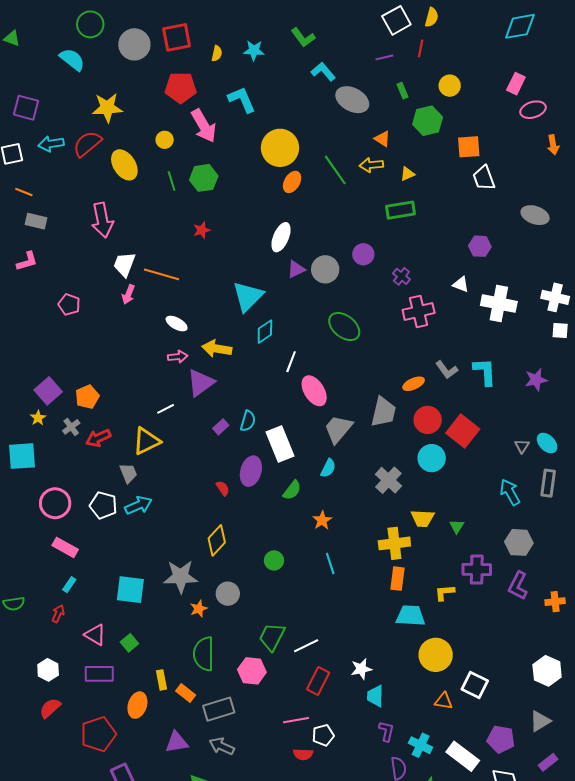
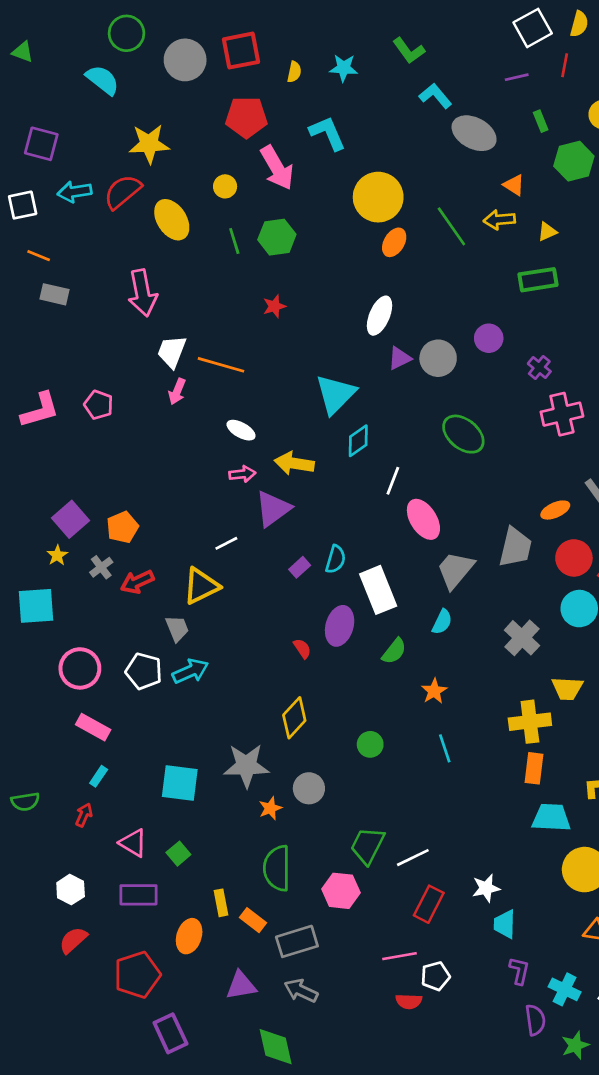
pink L-shape: (27, 261) -> (40, 410), moved, size x1.4

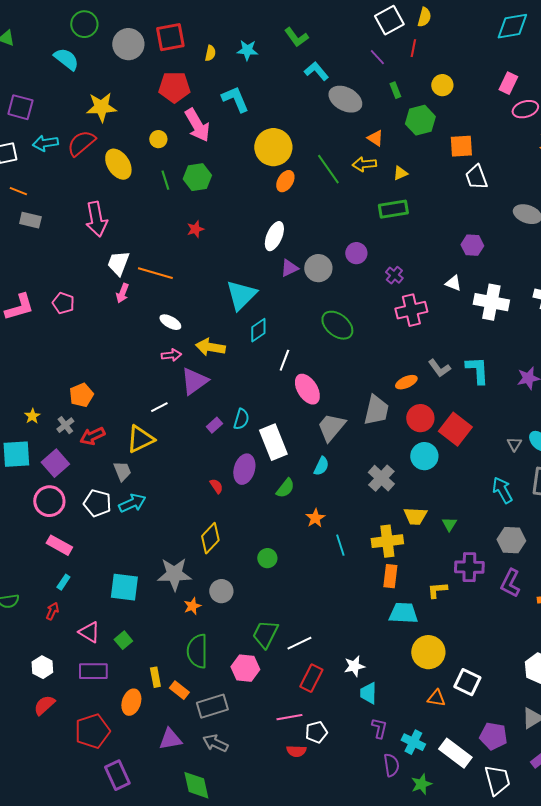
purple line: (517, 77) -> (377, 57), turned 60
purple square: (71, 519) -> (55, 463), moved
cyan line: (445, 748) -> (340, 545), moved

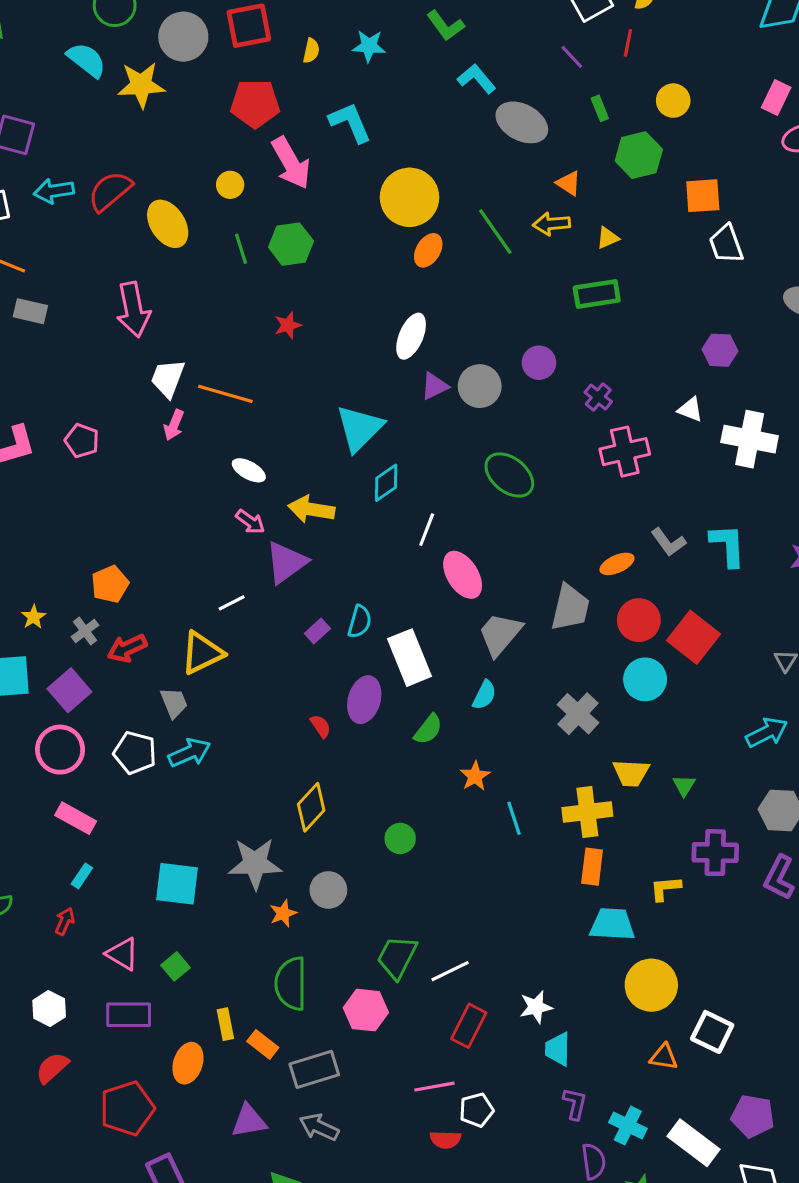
yellow star: (101, 107) -> (141, 85), moved
pink arrow: (171, 355) -> (250, 522), turned 42
cyan arrow: (502, 490) -> (767, 732), turned 92

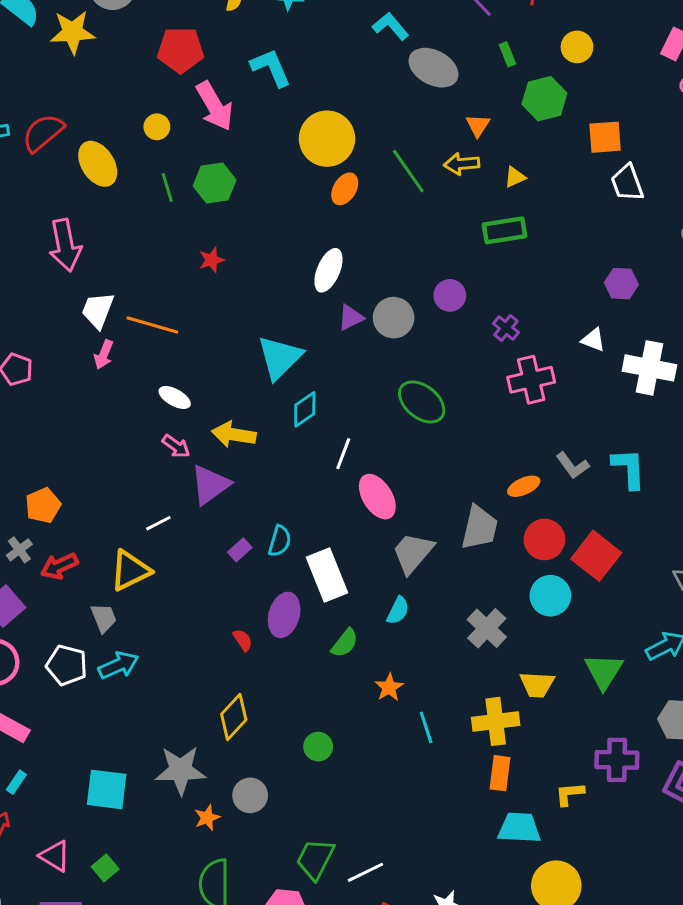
orange triangle: (569, 183) -> (478, 125), turned 30
green triangle: (684, 785) -> (604, 671), moved, size x1.8

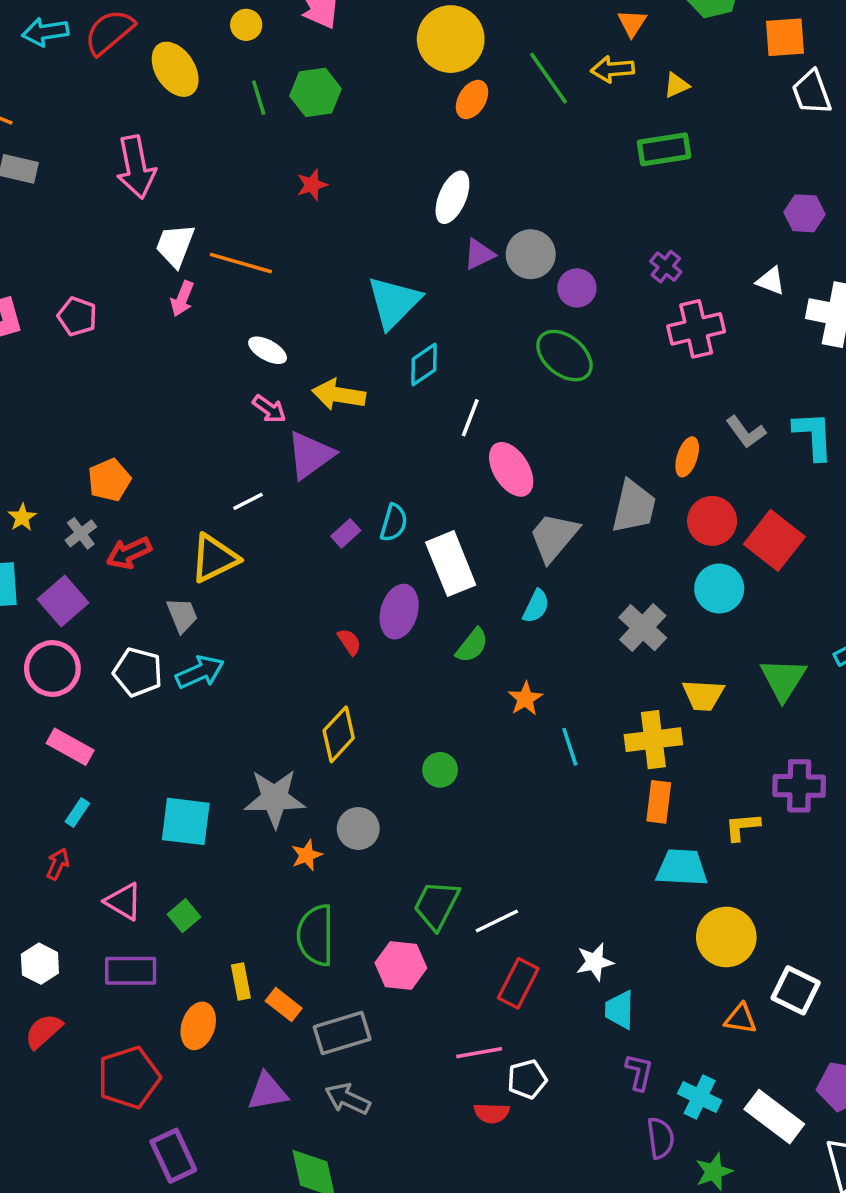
purple circle: (450, 295) -> (577, 288), moved
orange ellipse: (524, 486) -> (687, 457), turned -48

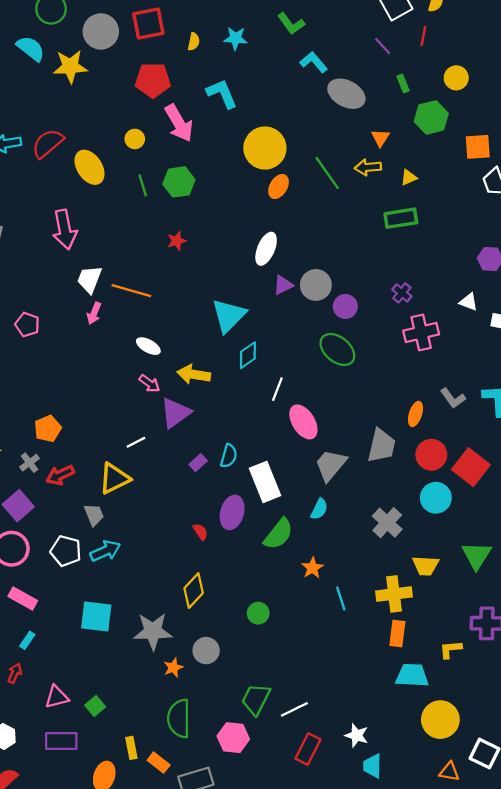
green semicircle: (472, 645) -> (279, 534), size x1.4
cyan square: (186, 821) -> (96, 617), moved
pink triangle: (124, 901) -> (57, 697), turned -45
white star: (595, 962) -> (357, 735), turned 30

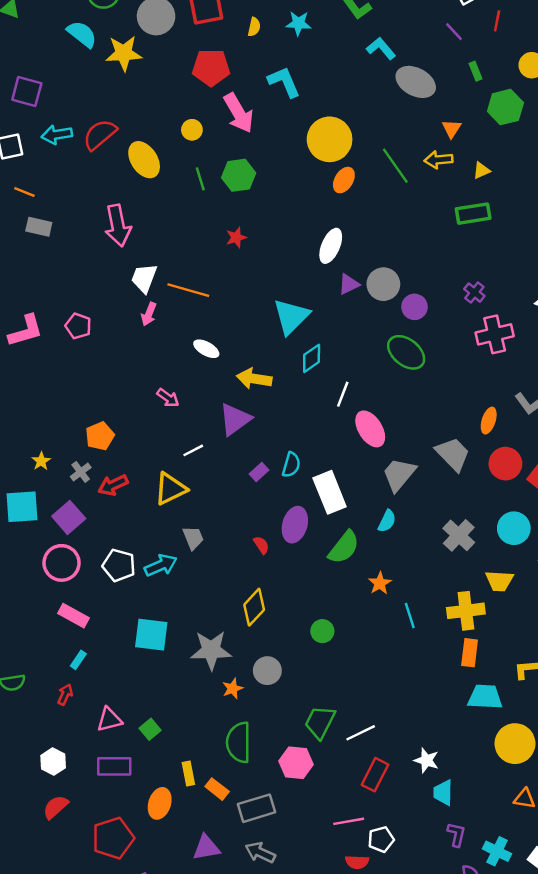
pink arrow: (149, 383) -> (168, 398), moved
gray trapezoid: (382, 446) -> (453, 454), turned -57
cyan circle: (436, 498) -> (514, 528), moved
gray trapezoid: (94, 515) -> (193, 538), moved

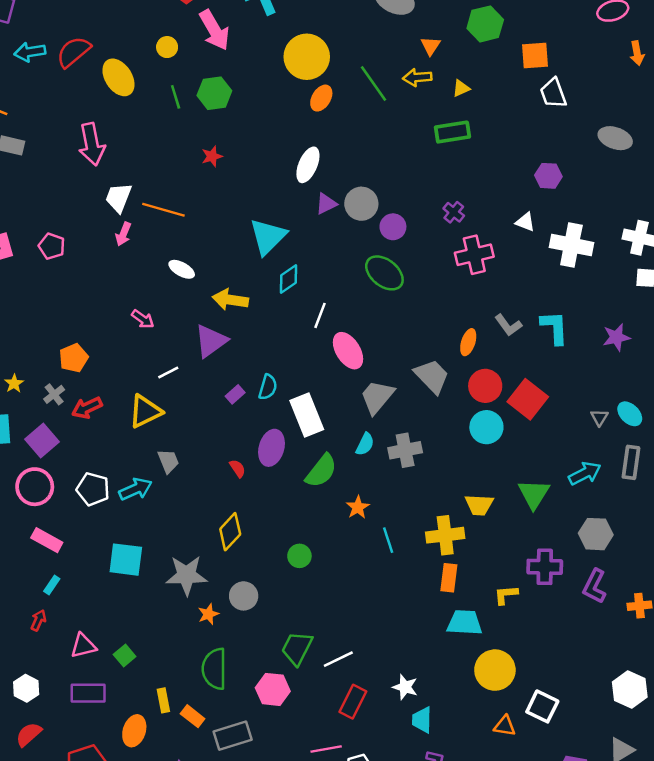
cyan circle: (514, 528) -> (486, 427), moved
gray cross: (459, 535) -> (405, 450), moved, turned 36

